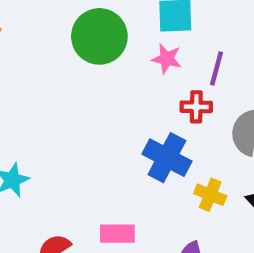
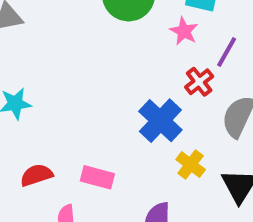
red cross: (196, 107) -> (199, 82), turned 36

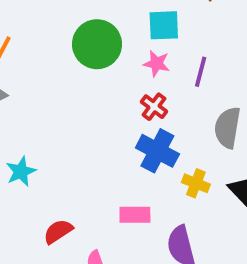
red cross: (199, 82) -> (154, 107), moved
pink rectangle: (97, 177) -> (135, 215), moved

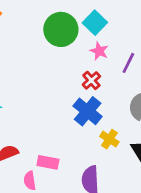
cyan square: (164, 25) -> (95, 23), moved, turned 35
pink rectangle: (135, 215) -> (48, 162), moved

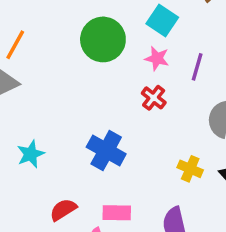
cyan square: (95, 23) -> (162, 21), moved
blue cross: (88, 111) -> (106, 151), moved

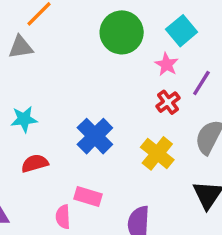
red cross: (154, 98) -> (168, 102), moved
yellow cross: (190, 169) -> (157, 153), moved, size x1.4
red semicircle: (63, 210) -> (35, 163), moved

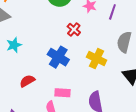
red cross: (168, 102) -> (74, 30), moved
cyan star: (24, 119) -> (14, 45), moved

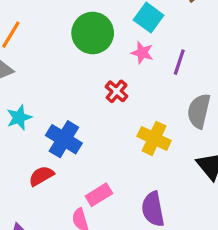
blue cross: (58, 57) -> (64, 139), moved
pink rectangle: (63, 93) -> (99, 195), turned -35

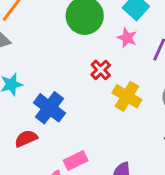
yellow cross: (154, 138) -> (127, 96), moved

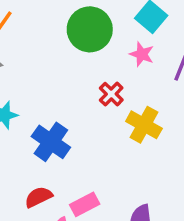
red semicircle: (26, 138) -> (38, 197), moved

